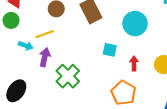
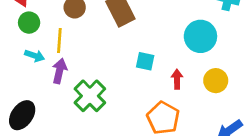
green circle: (11, 20) -> (29, 23), moved
cyan circle: (135, 24) -> (200, 36), moved
yellow line: (45, 34) -> (59, 41), turned -66

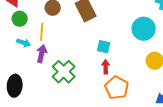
red arrow: (177, 79) -> (106, 67), moved
black ellipse: (22, 115) -> (15, 86), turned -30

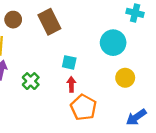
green cross: (64, 72) -> (31, 81), moved, size x0.7

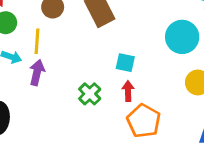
green cross: (31, 81) -> (90, 94), moved

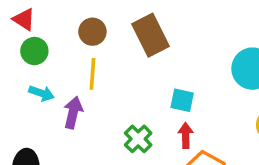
yellow line: (37, 41) -> (92, 74), moved

